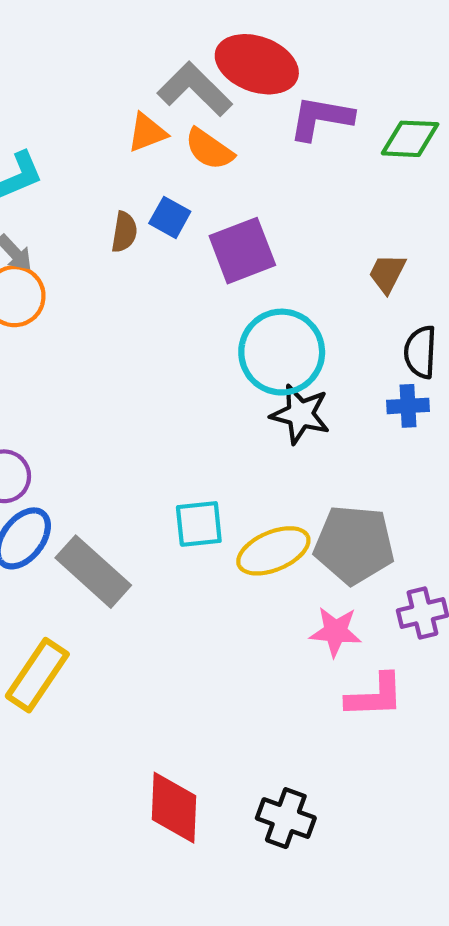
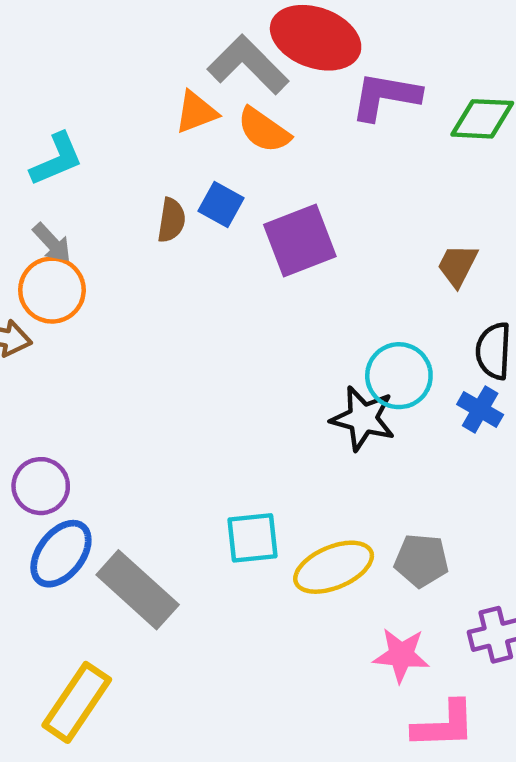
cyan circle: (282, 352) -> (399, 376), moved, size x0.7
blue cross: (408, 406) -> (480, 409), turned 33
gray pentagon: (354, 545) -> (421, 560), size x0.6

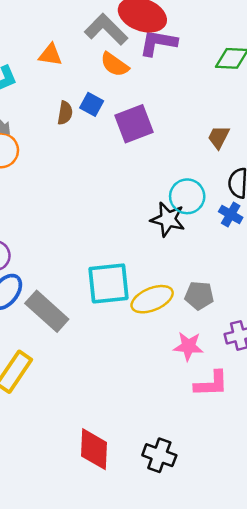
purple L-shape: (385, 96) -> (158, 43), moved
orange triangle: (196, 112) -> (50, 55), moved, turned 30
cyan square: (253, 538) -> (109, 283), size x1.5

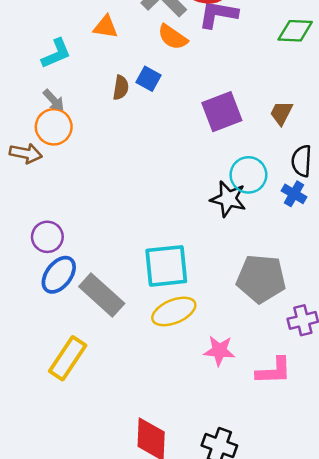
purple square: (134, 124) -> (222, 112), moved
gray pentagon: (199, 296) -> (261, 279), size x1.6
yellow ellipse: (152, 299) -> (174, 311), moved
pink star: (188, 346) -> (219, 351), moved

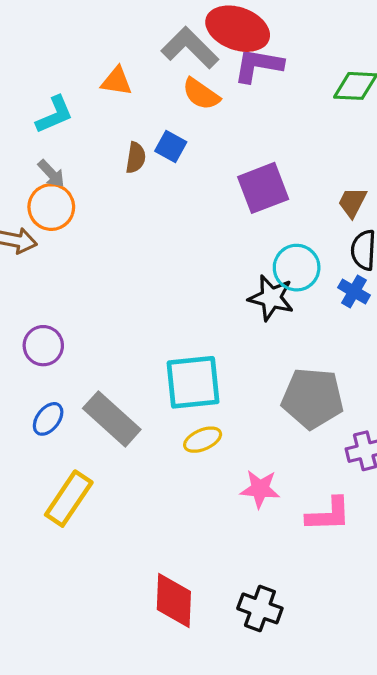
brown trapezoid: (281, 113) -> (352, 202), moved
blue ellipse: (59, 275) -> (48, 419), moved, size x0.7
yellow ellipse: (174, 311) -> (203, 440), size x0.7

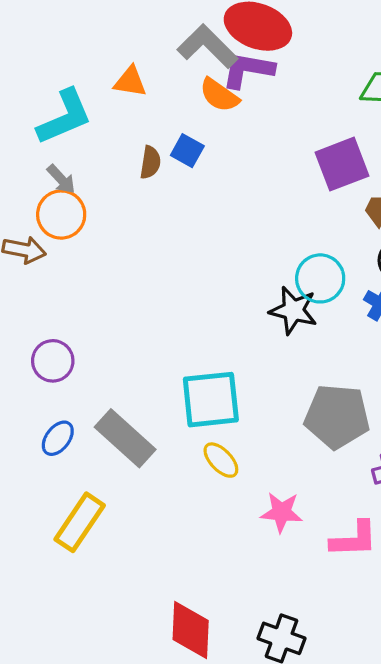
purple L-shape: (258, 65) -> (248, 70), moved
cyan L-shape: (54, 115) -> (65, 117), size x1.4
purple square: (263, 188) -> (342, 164), moved
yellow ellipse: (203, 440) -> (221, 460), turned 69

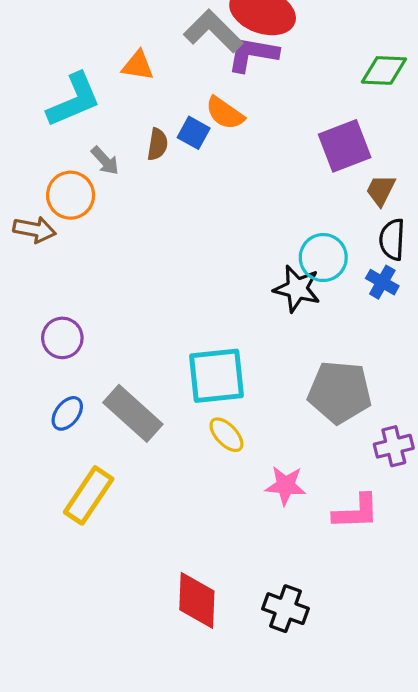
orange semicircle: (219, 95) -> (225, 113), moved
gray arrow: (61, 179) -> (105, 161), moved

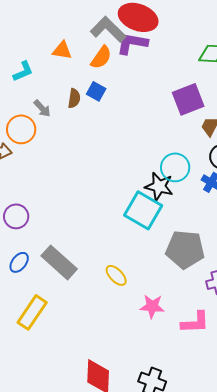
cyan L-shape: (74, 100) -> (23, 71), size x0.6
orange semicircle: (225, 113) -> (101, 57), moved, turned -90
cyan square: (217, 376) -> (143, 210), moved, turned 36

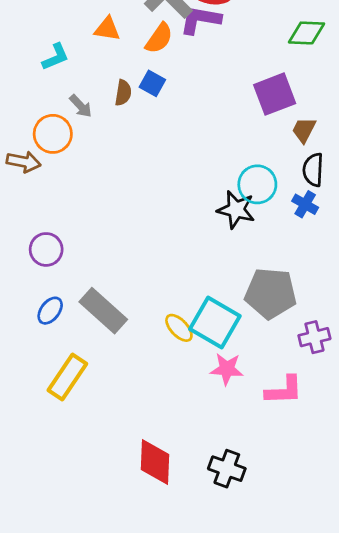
cyan square: (143, 210) -> (215, 323), moved

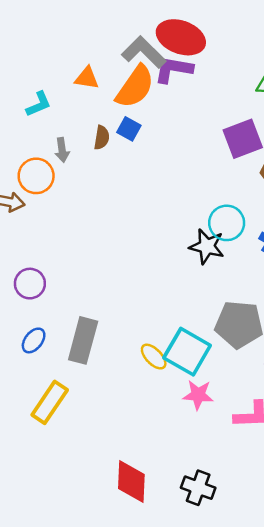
orange semicircle: (159, 38) -> (135, 87), size x1.5
gray arrow: (81, 106) -> (62, 150), turned 35
gray rectangle: (103, 311) -> (83, 340), turned 63

